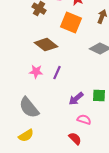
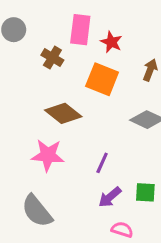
pink star: (36, 72) -> (48, 155), size x1.5
purple line: (57, 73) -> (102, 163), moved

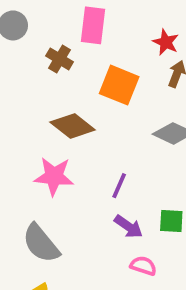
red star: (111, 42) -> (166, 42), moved
purple arrow: (110, 197) -> (128, 227), turned -105

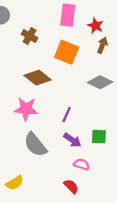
pink rectangle: (93, 25) -> (68, 15), moved
gray semicircle: (41, 243) -> (35, 145), moved

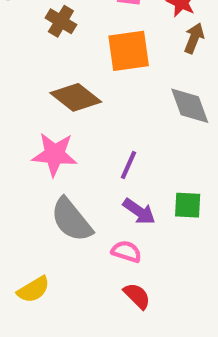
orange square: (67, 52) -> (129, 51), turned -30
gray diamond: (100, 82) -> (190, 106), turned 45
pink semicircle: (82, 164) -> (126, 252), moved

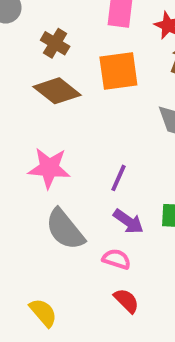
brown diamond: (76, 97) -> (57, 91), moved
yellow semicircle: (33, 290) -> (43, 313), moved, turned -100

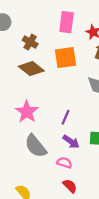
pink star: (49, 168) -> (27, 112), turned 30

